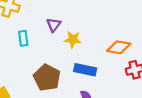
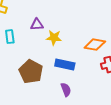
purple triangle: (54, 25) -> (37, 25), turned 48

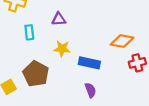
yellow star: (54, 38) -> (62, 49), moved
brown pentagon: (31, 72) -> (36, 74), moved

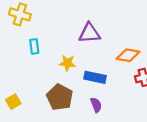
purple triangle: (59, 19) -> (89, 33), moved, size x1.5
brown pentagon: (36, 74) -> (60, 97), moved

